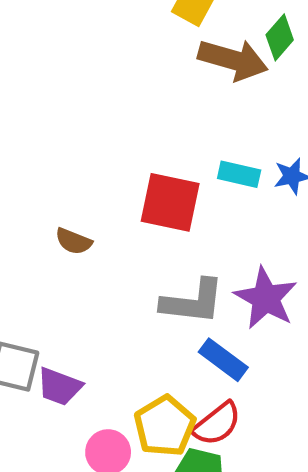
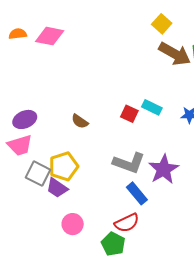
cyan rectangle: (239, 174) -> (152, 107), moved
red square: (170, 202) -> (129, 114), size x0.6
yellow pentagon: (165, 426) -> (64, 166), moved

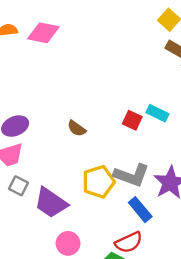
yellow pentagon: (64, 166) -> (98, 182), moved
gray square: (38, 174) -> (18, 186), moved, size x0.7
purple trapezoid: (57, 188) -> (51, 203), size x1.4

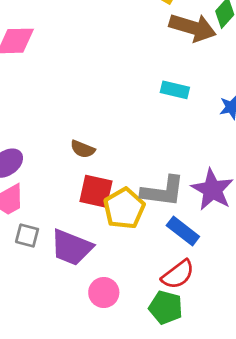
cyan rectangle: (157, 113) -> (175, 90), moved
red square: (132, 120) -> (96, 191), moved, size x1.4

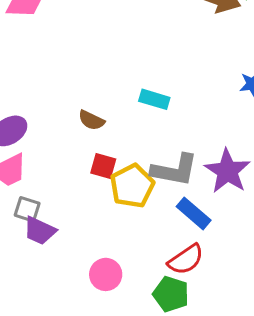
cyan rectangle: (175, 90) -> (154, 99), moved
red square: (96, 191) -> (103, 166), size x0.7
purple trapezoid: (72, 247) -> (40, 231), moved, size x0.7

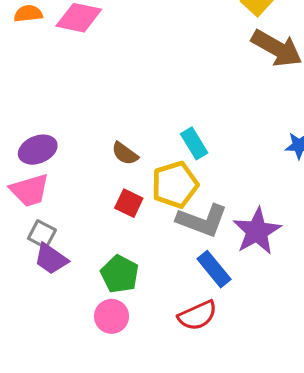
cyan rectangle: (154, 99) -> (194, 143), turned 32
yellow pentagon: (132, 186) -> (175, 185), moved
green pentagon: (171, 294) -> (120, 274), moved

